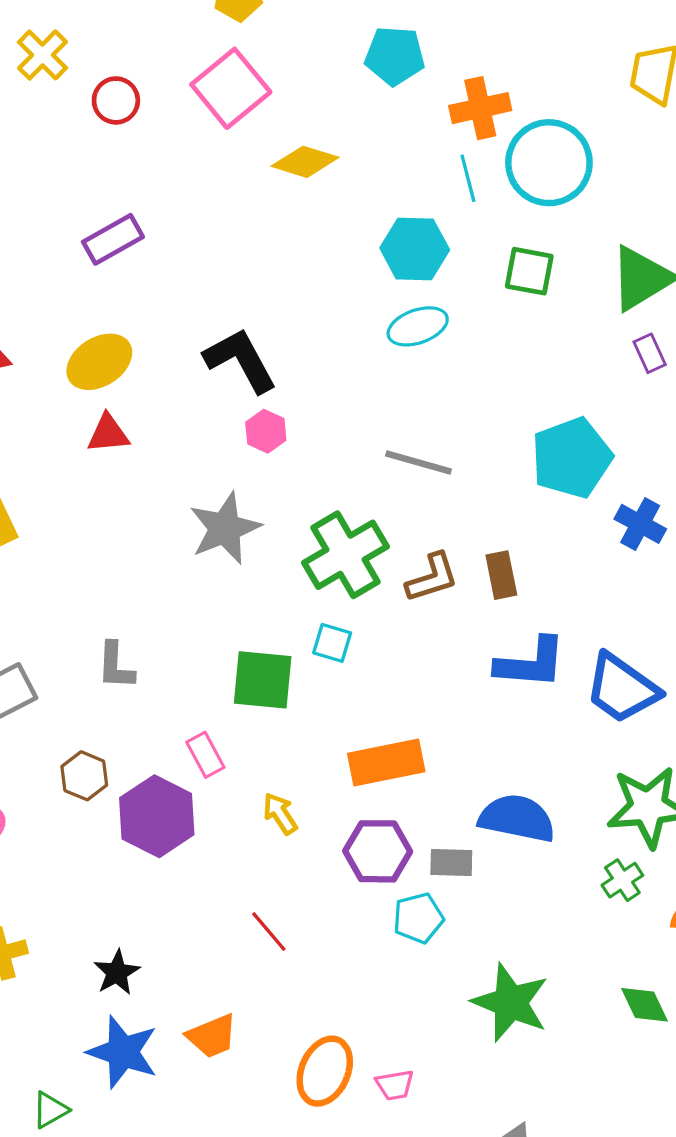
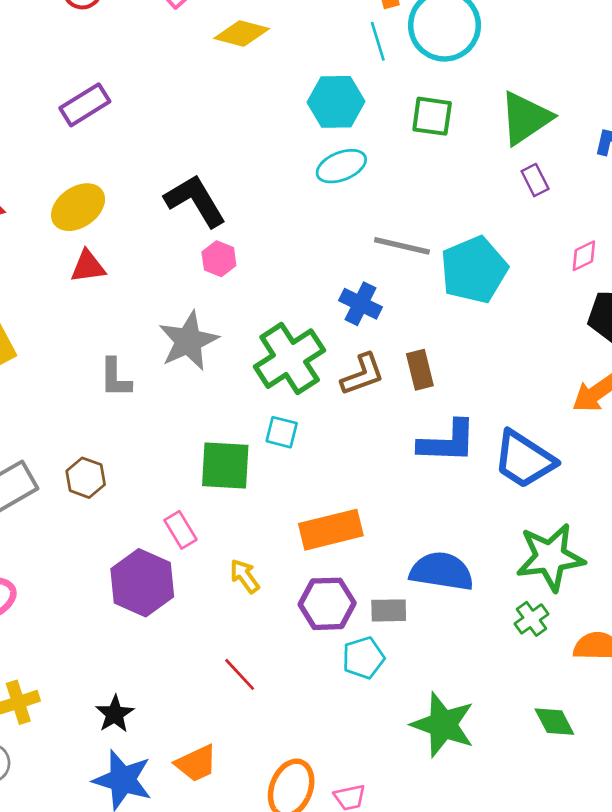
gray line: (418, 463) -> (402, 246), moved
blue cross: (640, 524) -> (360, 304), moved
gray L-shape: (116, 666) -> (115, 378), moved
brown hexagon: (84, 776) -> (86, 478), moved

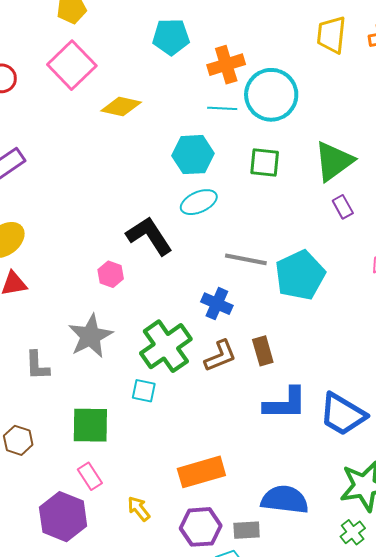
cyan line: (378, 41) -> (222, 108), turned -68
black L-shape: (195, 201) -> (149, 236), moved
cyan square: (282, 432) -> (144, 391), moved
green square: (225, 466) -> (90, 425), moved

